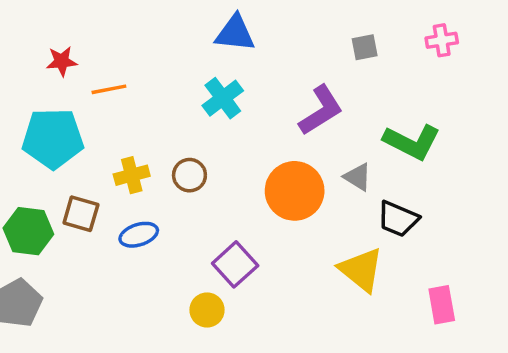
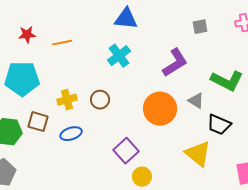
orange line: (109, 89) -> (62, 43), moved
yellow circle: (207, 310) -> (142, 177), moved

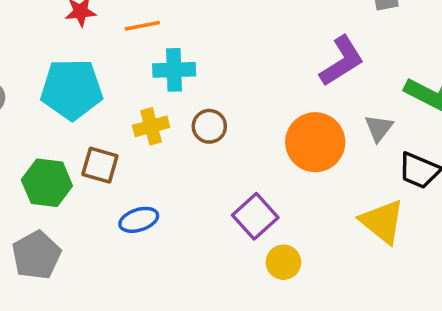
cyan cross: (119, 56) -> (174, 70), moved, turned 35
gray triangle: (196, 101) -> (379, 128), turned 36
blue ellipse: (71, 134) -> (139, 220), moved

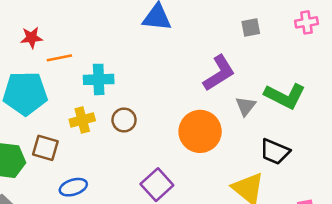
orange line: (142, 26) -> (59, 58), moved
gray triangle: (379, 128) -> (246, 106), moved

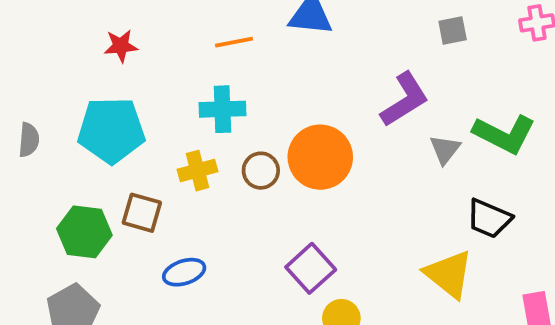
orange line: (59, 58) -> (234, 42), moved
orange circle: (200, 131) -> (320, 157), moved

